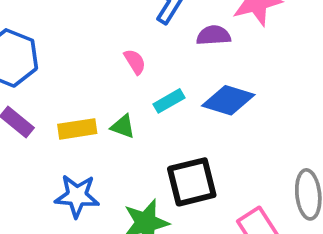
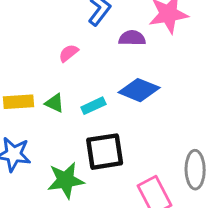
pink semicircle: (135, 62) -> (69, 53), turned -102
cyan rectangle: (169, 101) -> (93, 106), moved

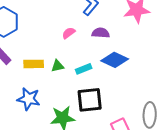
purple semicircle: (132, 38) -> (101, 33), moved
green triangle: (54, 103) -> (58, 66), turned -40

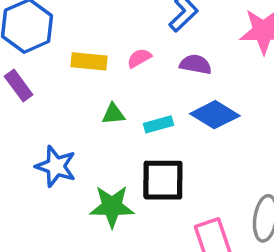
yellow rectangle: (34, 64) -> (89, 61), moved

